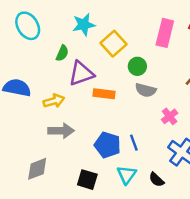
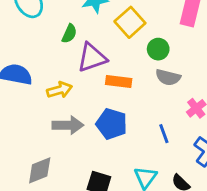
blue line: (134, 143) -> (164, 134), moved
blue pentagon: (108, 145) -> (112, 124), moved

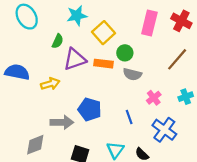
orange rectangle: (119, 82) -> (104, 64), moved
gray arrow: (68, 125) -> (62, 122), moved

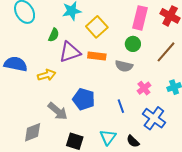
green circle: (125, 53) -> (133, 44), moved
gray arrow: (62, 122) -> (58, 111), turned 40

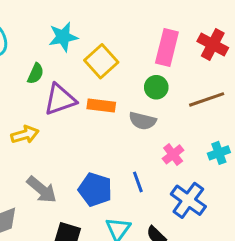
brown line: (166, 52) -> (207, 99), turned 30
blue pentagon: (84, 99) -> (95, 190), moved

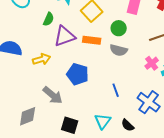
green circle: (156, 87) -> (119, 28), moved
pink cross: (173, 154) -> (152, 63), moved
blue pentagon: (95, 190) -> (78, 74), moved

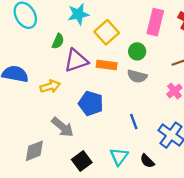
black square: (70, 125) -> (82, 161), turned 36

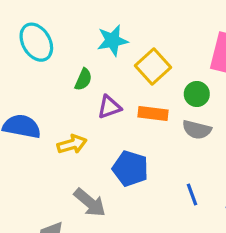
purple triangle: (76, 60) -> (109, 107), size x0.7

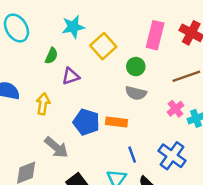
orange rectangle: (153, 113) -> (117, 122), moved
yellow arrow: (72, 144) -> (43, 104), turned -65
blue line: (192, 194) -> (132, 155), moved

